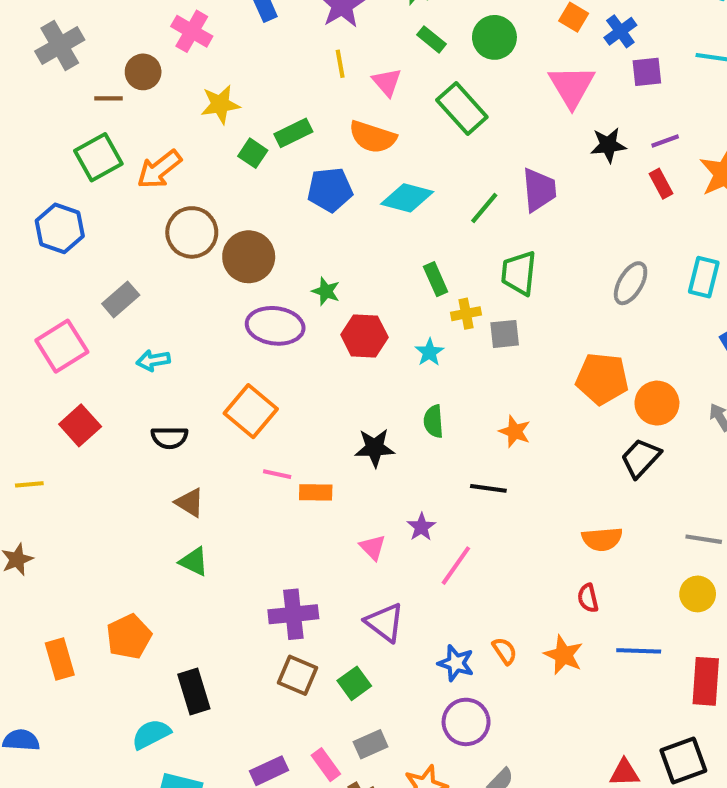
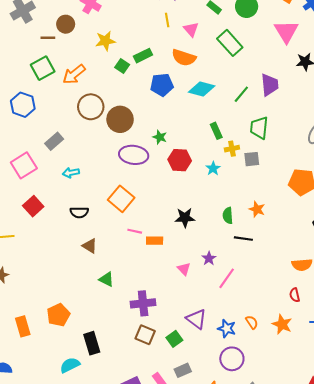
green semicircle: (434, 421) -> (228, 216), moved
green triangle: (194, 561) -> (106, 279), moved
purple triangle: (385, 622) -> (196, 319), moved

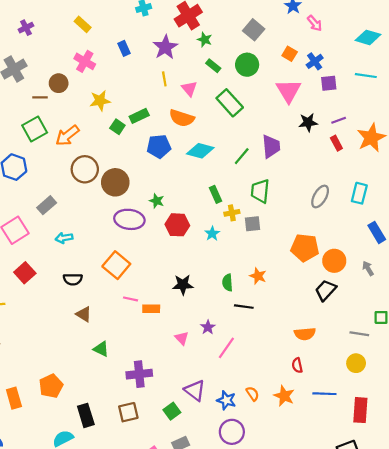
brown square: (145, 335) -> (128, 412), moved, turned -36

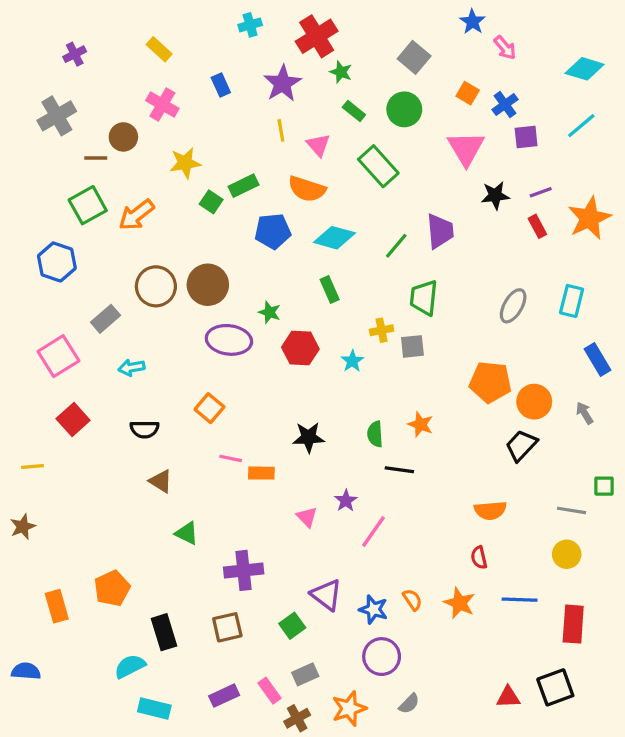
cyan line: (366, 76) -> (581, 126), turned -48
brown circle: (85, 169) -> (156, 286), moved
green rectangle: (215, 194) -> (330, 290), moved
orange square: (116, 265) -> (209, 408), size x0.7

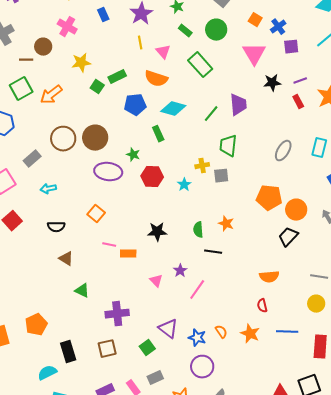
green rectangle: (330, 290) -> (158, 134), moved

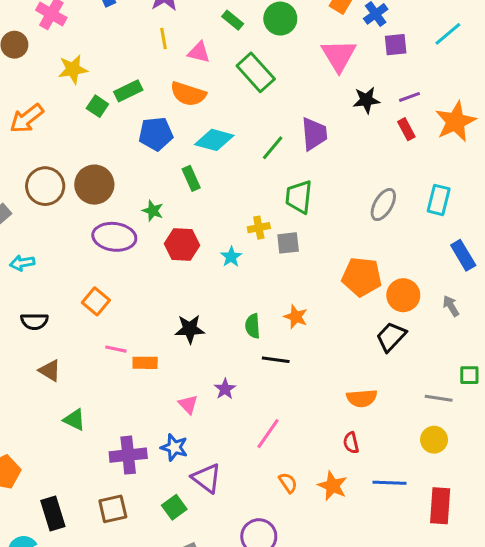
pink triangle: (163, 52) -> (199, 52), turned -35
pink line: (197, 290) -> (268, 434), moved
blue star: (197, 338) -> (174, 447), moved

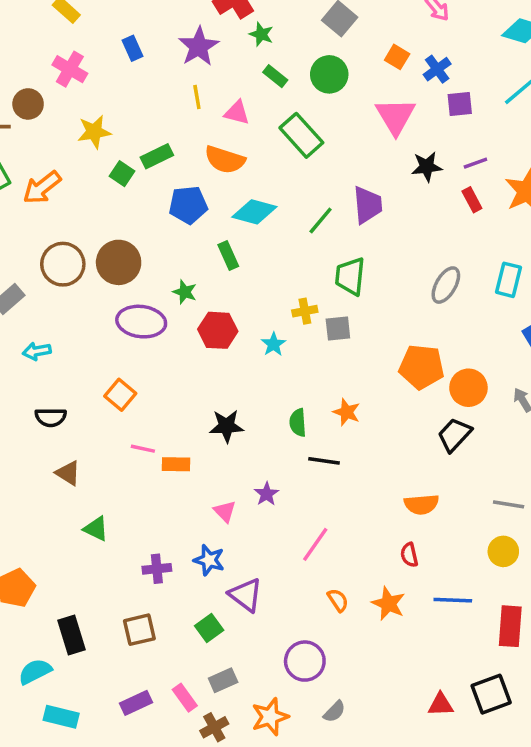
purple cross: (128, 455) -> (157, 569), size x0.7

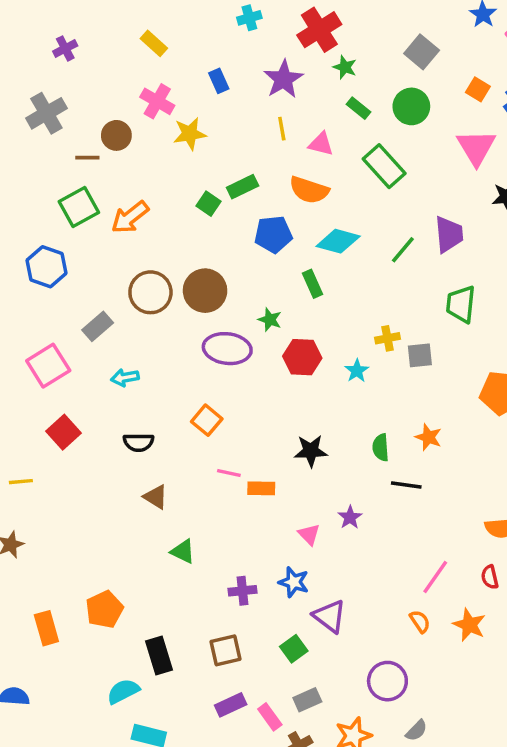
yellow star: (94, 132) -> (190, 134), moved
green trapezoid: (350, 276) -> (461, 304), moved
pink line: (315, 544) -> (435, 577), moved
purple rectangle: (136, 703) -> (231, 705), moved

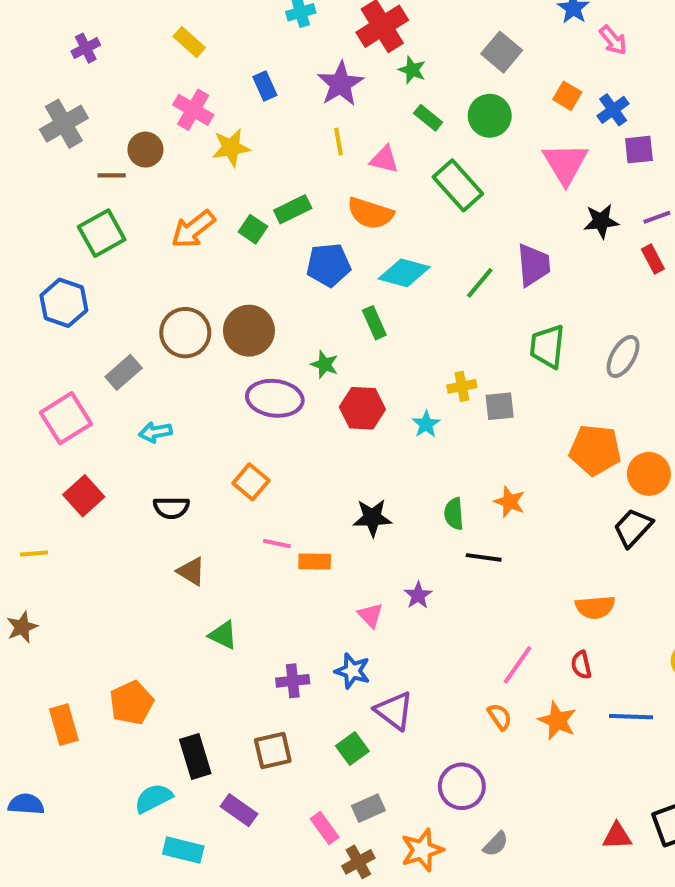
orange arrow: (130, 217) -> (193, 229), moved
purple rectangle: (231, 705) -> (239, 810), moved, turned 60

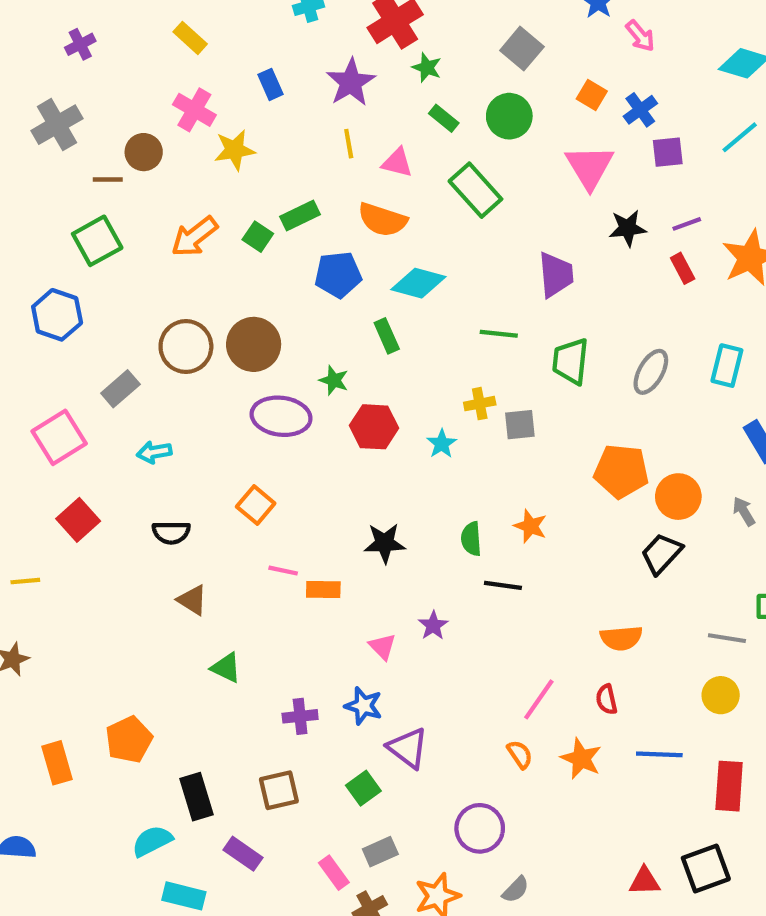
green line: (480, 283) -> (499, 334), moved, turned 56

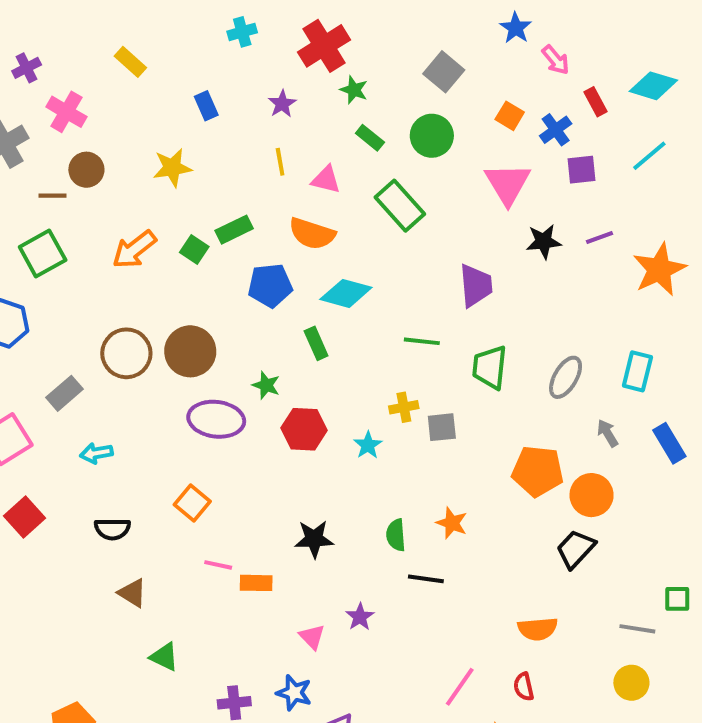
purple star: (351, 82) -> (282, 104), size x0.6
pink cross: (194, 110) -> (66, 112), moved
red rectangle: (683, 268) -> (596, 102), moved
gray arrow: (744, 511) -> (607, 433), moved

